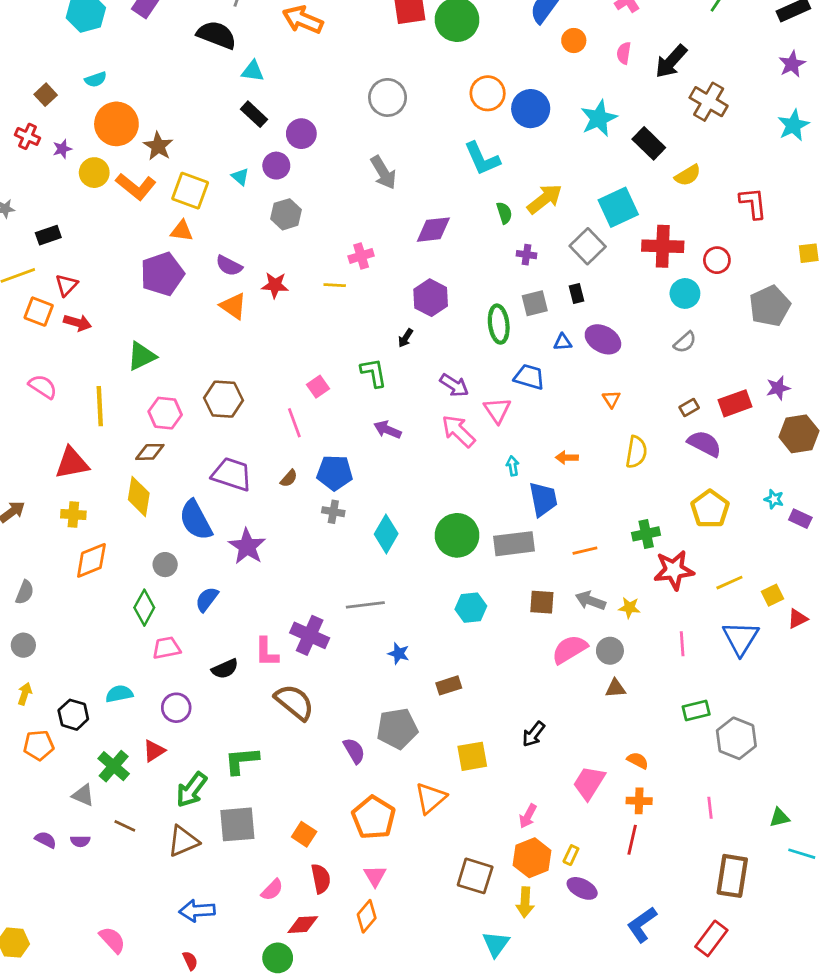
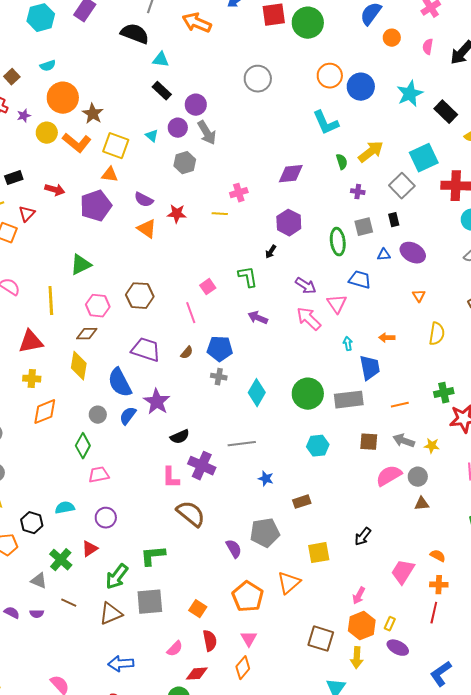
gray arrow: (383, 173) -> (207, 133), moved
red arrow: (78, 323) -> (55, 190), moved
blue semicircle: (207, 599) -> (128, 416), moved
black semicircle: (225, 669) -> (180, 437), moved

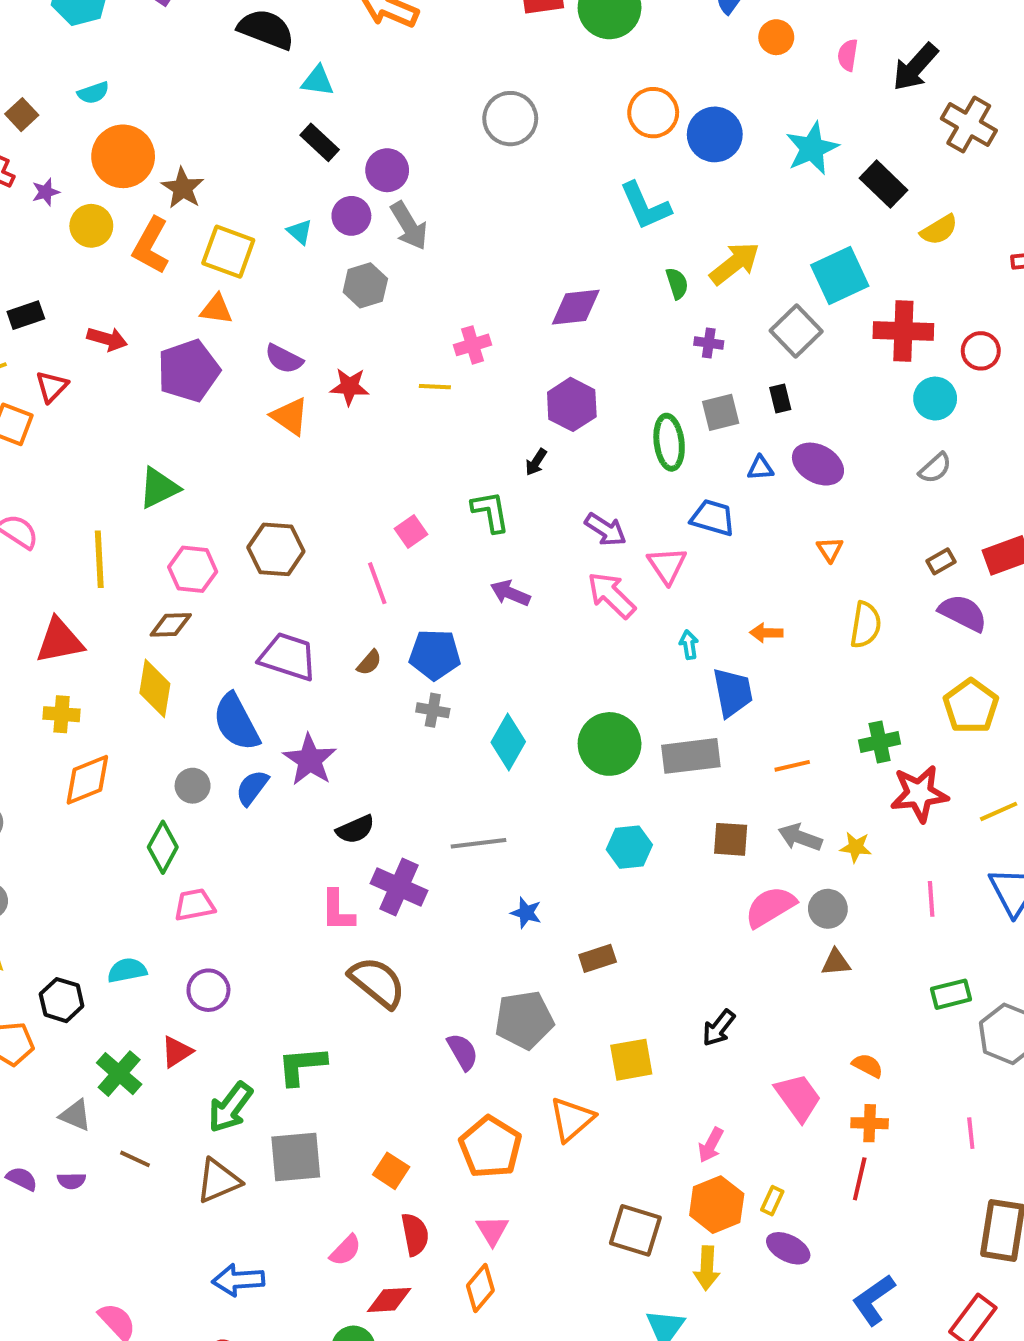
orange L-shape: (77, 143) -> (151, 246), turned 80
pink trapezoid: (403, 572) -> (798, 1097), turned 112

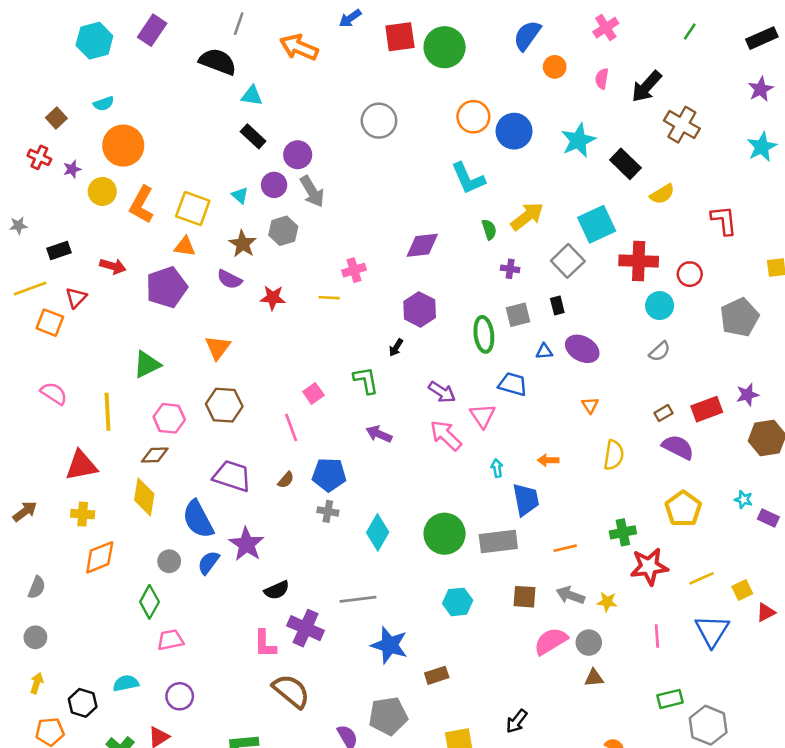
brown star: (183, 188) -> (243, 244), moved
orange triangle: (290, 416) -> (218, 347), moved, turned 32
blue star: (526, 913) -> (389, 645), size x1.8

